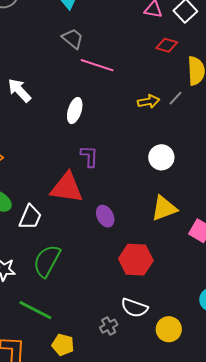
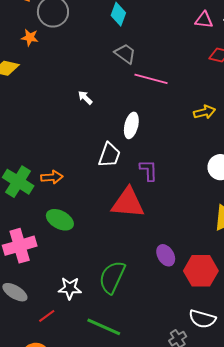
white arrow: (19, 90) -> (85, 98), moved, size x0.6
purple ellipse: (105, 216) -> (166, 255), moved
white trapezoid: (30, 217) -> (109, 155), moved

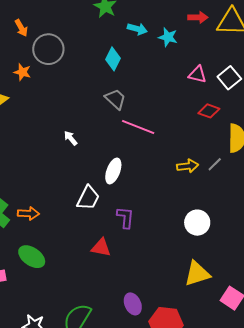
red triangle: (128, 203) -> (101, 248), size x0.6

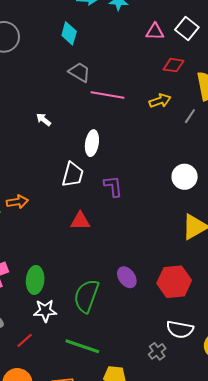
yellow arrow: (188, 166) -> (160, 101), moved
red triangle: (101, 248) -> (80, 221), moved
green ellipse: (32, 257) -> (35, 280), moved, turned 72
purple ellipse: (133, 304) -> (127, 277), moved

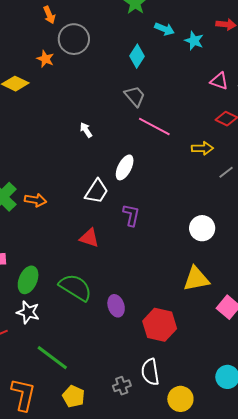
green semicircle: (86, 296) -> (75, 287), moved, turned 84
white semicircle: (180, 329) -> (150, 372), turned 52

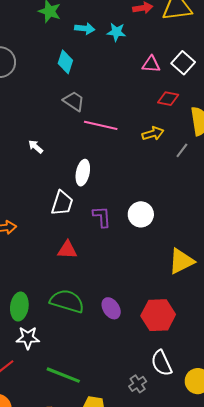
white circle: (202, 228) -> (141, 214), moved

